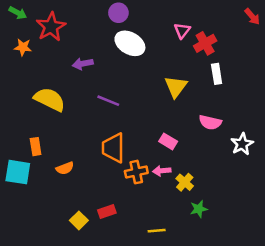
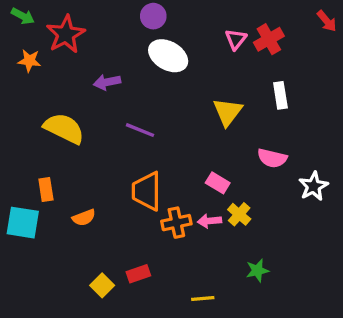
red cross: (205, 43) -> (269, 39), moved
yellow cross: (185, 182) -> (239, 214), moved

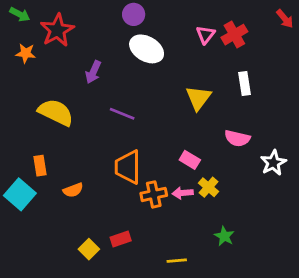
purple arrow: (107, 82) -> (93, 72), turned -55
cyan square: (23, 223) -> (20, 194), turned 32
green star: (257, 270) -> (224, 236), turned -30

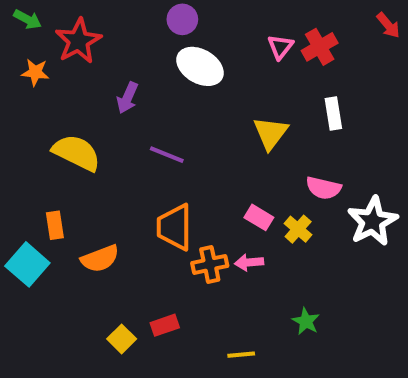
white star: (273, 163) -> (373, 221), size x1.4
yellow cross: (208, 187) -> (298, 229), moved
orange semicircle: (73, 190) -> (100, 259), size x1.4

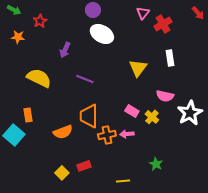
red star: (78, 41) -> (40, 21), size x0.6
pink triangle: (280, 47) -> (143, 13), moved
orange semicircle: (100, 259) -> (63, 132), moved

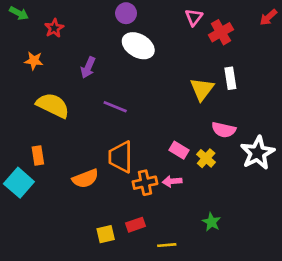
red arrow: (198, 13) -> (268, 17), turned 88
orange star: (18, 37) -> (34, 61), moved
yellow triangle: (138, 68) -> (202, 89), moved
red rectangle: (84, 166) -> (136, 225), moved
yellow square: (62, 173) -> (106, 234), moved, turned 32

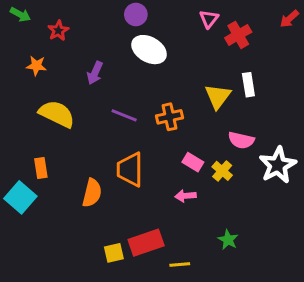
orange semicircle: (85, 179) -> (92, 193), turned -55
orange cross: (145, 183) -> (169, 117), moved
red rectangle: (136, 225) -> (146, 243), size x1.6

